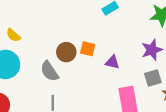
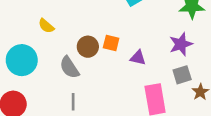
yellow semicircle: (13, 35) -> (46, 26), moved

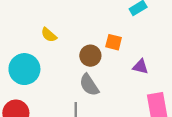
orange square: (111, 43) -> (114, 42), moved
gray semicircle: (69, 67) -> (89, 85), moved

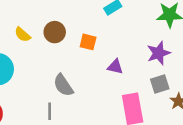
brown circle: (90, 56) -> (55, 32), moved

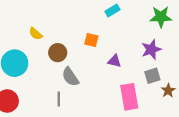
brown circle: (55, 32) -> (58, 53), moved

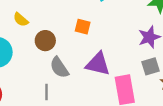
purple triangle: (115, 61) -> (98, 64), moved, size x1.6

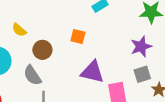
gray semicircle: (59, 67) -> (32, 75), moved

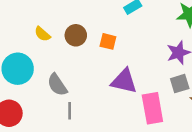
brown circle: (42, 50) -> (76, 35), moved

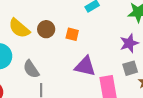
yellow semicircle: (42, 34) -> (19, 28), size x1.6

